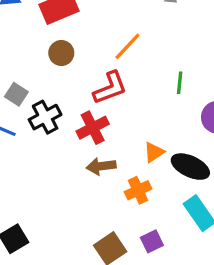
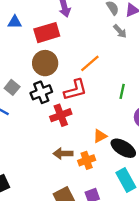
brown circle: (61, 53) -> (45, 63), size x1.5
black cross: (45, 117) -> (41, 92), moved
brown arrow: (101, 166) -> (63, 154), moved

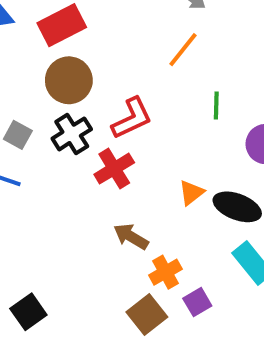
orange line: (90, 63) -> (183, 50), moved
brown arrow: (63, 154) -> (131, 236), turned 42
orange cross: (87, 160) -> (165, 272), moved

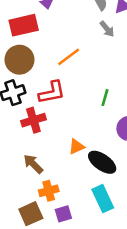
orange line: (183, 50) -> (69, 57), moved

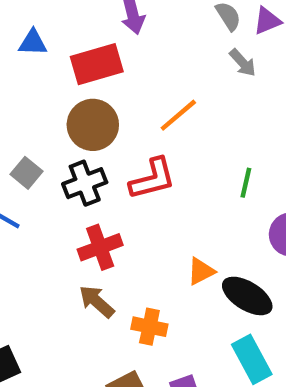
red cross: (33, 120) -> (100, 247), moved
brown arrow: (33, 164) -> (97, 301), moved
orange cross: (49, 191) -> (149, 327), moved, turned 30

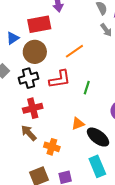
blue triangle: (33, 43) -> (13, 38), moved, turned -40
green line: (246, 183) -> (87, 88), moved

